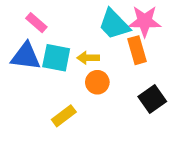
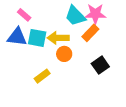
orange rectangle: (137, 50) -> (90, 33), turned 60
yellow arrow: (88, 58) -> (58, 38), size x1.5

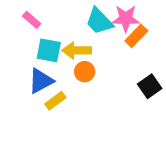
orange rectangle: (90, 33) -> (136, 36), moved
blue triangle: (17, 37) -> (41, 81), moved, turned -35
black square: (100, 65) -> (150, 86), moved

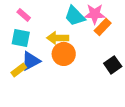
cyan square: (49, 50) -> (21, 38), moved
orange circle: (85, 72) -> (64, 54), size x1.5
yellow rectangle: (55, 101) -> (19, 70), moved

